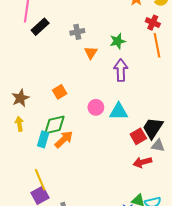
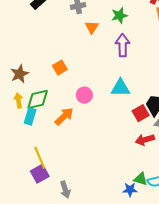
pink circle: (96, 107) -> (84, 95), moved
green diamond: (55, 125) -> (38, 99), moved
cyan rectangle: (43, 139) -> (30, 116), moved

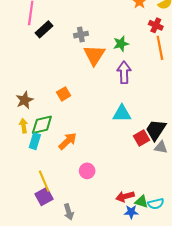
orange triangle: (92, 27) -> (94, 55), size x1.6
pink circle: (84, 95) -> (87, 171), moved
red arrow: (145, 140) -> (125, 197), moved

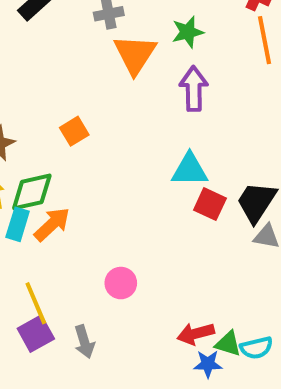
red square: (141, 138) -> (210, 204), moved, turned -35
orange arrow: (68, 141) -> (52, 224), moved
gray arrow: (69, 212) -> (84, 342), moved

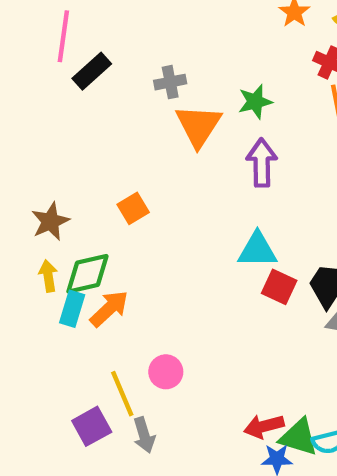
pink circle: (121, 283) -> (166, 372), moved
yellow line: (36, 303) -> (122, 394), moved
green triangle: (228, 344) -> (299, 437), size x1.4

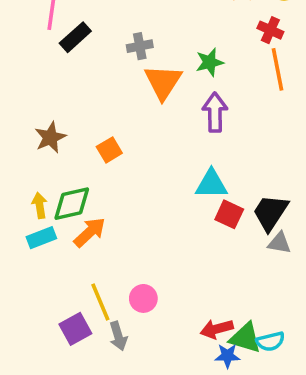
brown star: (50, 221) -> (50, 137), moved
cyan rectangle: (72, 309) -> (41, 238), moved, turned 52
pink circle: (166, 372) -> (143, 298), moved

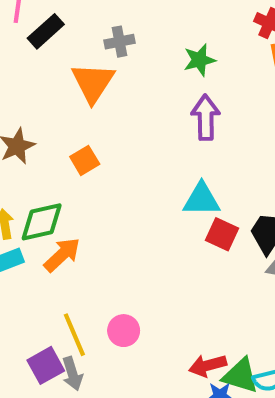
orange triangle: (163, 82) -> (93, 83), moved
gray arrow: (118, 336) -> (72, 374), moved

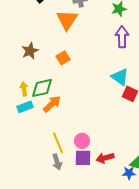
cyan triangle: (202, 199) -> (120, 77), turned 36
purple square: (46, 365) -> (83, 158), moved, turned 30
red arrow: (208, 365) -> (105, 158), moved

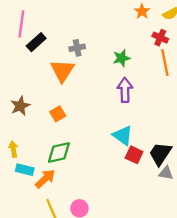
green diamond: (42, 88) -> (59, 153), moved
orange arrow: (52, 104) -> (45, 179), moved
cyan rectangle: (25, 107) -> (25, 170), moved, turned 35

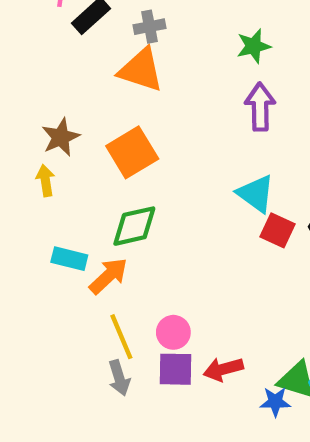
gray cross: (77, 48) -> (150, 27), moved
orange triangle: (62, 71) -> (141, 70), turned -45
orange square: (58, 114) -> (132, 152), size x1.6
yellow arrow: (13, 149) -> (45, 181), moved

